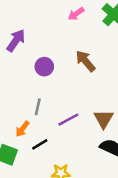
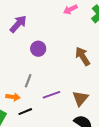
brown arrow: (85, 61) -> (83, 56), moved
orange arrow: (22, 129) -> (13, 97), turned -128

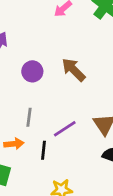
brown arrow: (83, 56) -> (74, 70), moved
black line: (25, 112) -> (44, 150), moved, turned -48

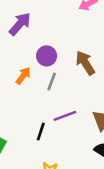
gray line: (29, 117) -> (52, 81), moved
orange arrow: (14, 144) -> (23, 76), moved, turned -60

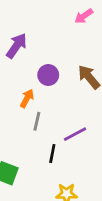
gray line: (52, 81) -> (37, 121), moved

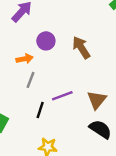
orange arrow: (27, 98) -> (25, 59), turned 42

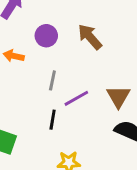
orange arrow: (25, 59) -> (14, 56), moved, turned -147
gray line: (30, 80) -> (52, 80), moved

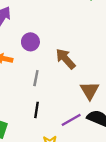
brown arrow: (90, 37) -> (66, 59), moved
purple line: (76, 98) -> (71, 120), moved

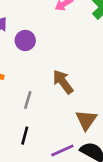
purple circle: (30, 42) -> (25, 40), moved

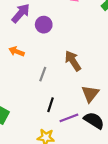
black line: (25, 136) -> (50, 105), moved

